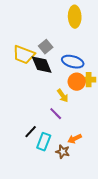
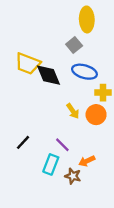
gray square: (46, 47) -> (74, 45), moved
orange circle: (77, 82) -> (96, 115), moved
purple line: (56, 114) -> (62, 145), moved
black line: (31, 132) -> (23, 142), moved

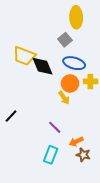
orange circle: (96, 115) -> (70, 83), moved
black line: (23, 142) -> (11, 116), moved
cyan rectangle: (51, 164) -> (51, 155), moved
brown star: (73, 176) -> (83, 155), moved

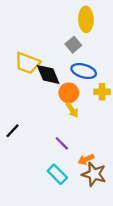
orange circle: (70, 83) -> (69, 93), moved
cyan rectangle: (51, 155) -> (57, 174), turned -66
brown star: (83, 155) -> (94, 174), size x1.5

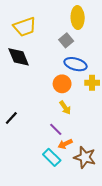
yellow trapezoid: (27, 63) -> (25, 27), moved, turned -40
black diamond: (48, 74) -> (19, 57), moved
yellow arrow: (72, 110) -> (65, 108), moved
orange arrow: (86, 159) -> (65, 144), moved

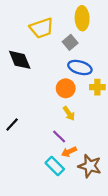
yellow trapezoid: (25, 27) -> (42, 28), moved

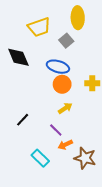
blue ellipse: (80, 67) -> (58, 67), moved
yellow arrow: (69, 113) -> (65, 108), turned -88
black line: (12, 124) -> (23, 120), moved
cyan rectangle: (55, 166) -> (40, 158), moved

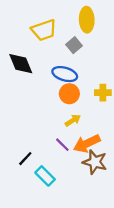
black line: (23, 120) -> (25, 159), moved
orange arrow: (65, 145) -> (87, 144), moved, size x1.6
brown star: (85, 158) -> (95, 162), moved

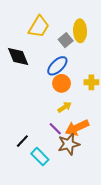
yellow ellipse: (87, 20) -> (80, 31), moved
yellow trapezoid: (44, 30) -> (39, 27), turned -40
blue ellipse: (65, 74) -> (57, 66), turned -60
brown star: (95, 162) -> (69, 144), moved, turned -30

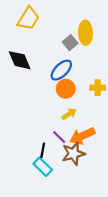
yellow trapezoid: (39, 27) -> (28, 18), moved
black line: (22, 141) -> (43, 150), moved, turned -32

